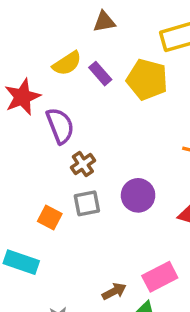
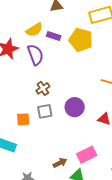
purple rectangle: (100, 74) -> (54, 36), turned -32
purple semicircle: (60, 126) -> (35, 55), moved
orange square: (50, 218) -> (23, 119), turned -32

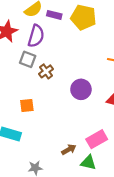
purple semicircle: (35, 55) -> (36, 36), turned 40
gray square: (45, 111) -> (28, 59), moved, turned 35

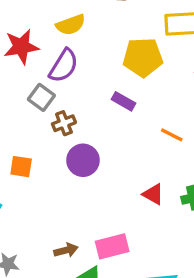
purple rectangle: (54, 15) -> (123, 101), moved
yellow pentagon: (83, 17) -> (143, 57), turned -30
purple circle: (81, 89) -> (83, 160), moved

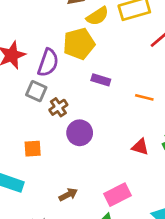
yellow semicircle: (71, 25) -> (97, 16), moved
yellow pentagon: (143, 57) -> (79, 44), moved
brown arrow: (66, 250) -> (68, 195), moved

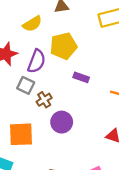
yellow semicircle: (97, 16) -> (32, 24), moved
orange square: (33, 149) -> (21, 134), size x1.6

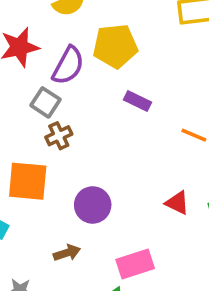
brown cross: (44, 100) -> (59, 136), moved
purple circle: (62, 122) -> (93, 205), moved

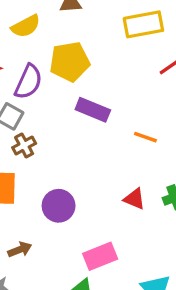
purple rectangle: (138, 101) -> (93, 110), size x1.4
brown arrow: (67, 253) -> (20, 250), moved

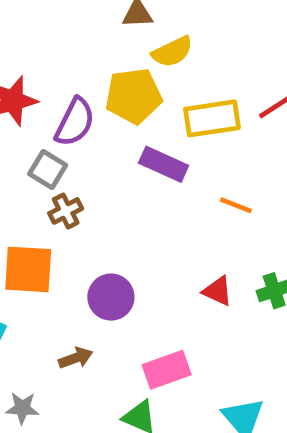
yellow rectangle: (143, 24) -> (212, 118), moved
yellow semicircle: (26, 26) -> (172, 52), moved
brown arrow: (20, 250) -> (76, 358), moved

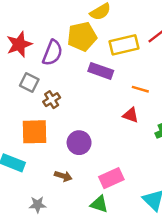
gray square: (48, 169) -> (29, 83), moved
red triangle: (218, 291) -> (131, 115), moved
brown arrow: (76, 358) -> (63, 176), turned 42

